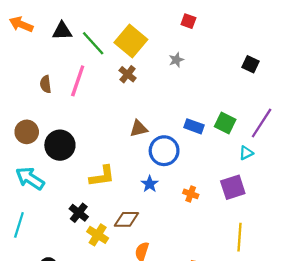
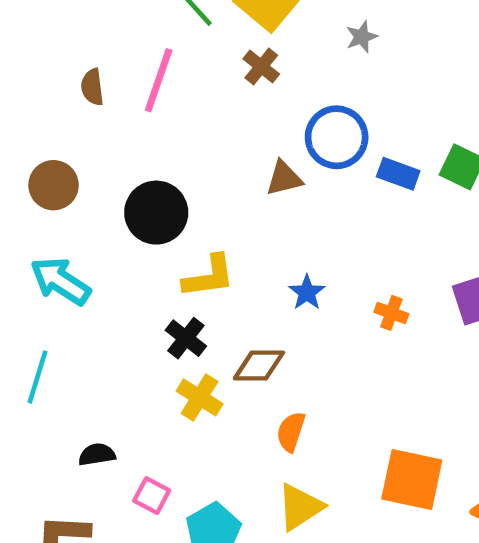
black circle: (60, 145) -> (156, 213), moved
blue circle: (164, 151) -> (337, 137), moved
black cross: (79, 213) -> (186, 338), moved

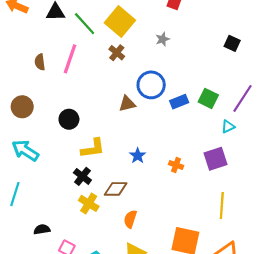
blue rectangle: (398, 174) -> (179, 102), turned -42
black circle: (156, 213) -> (69, 119), size x0.7

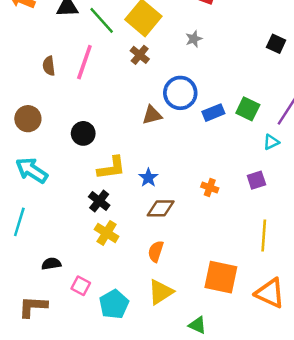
blue star: (138, 156) -> (148, 178), moved
purple square: (216, 159) -> (256, 180), size x0.7
brown diamond: (116, 189) -> (161, 208), moved

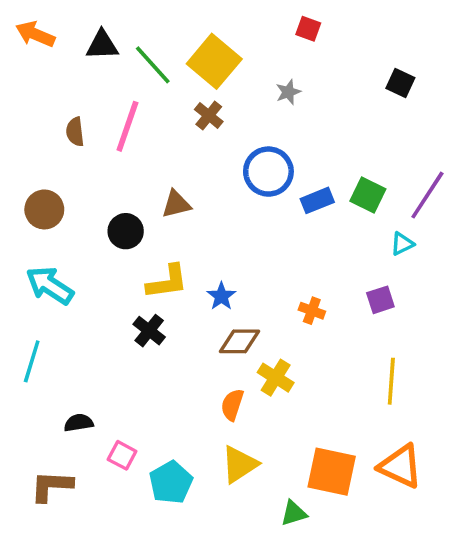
black square: (276, 44) -> (400, 83), moved
brown triangle: (152, 115) -> (176, 204), moved
yellow cross: (107, 233) -> (276, 378), moved
orange square: (221, 277) -> (332, 472), moved
green triangle: (197, 325) -> (294, 513), turned -42

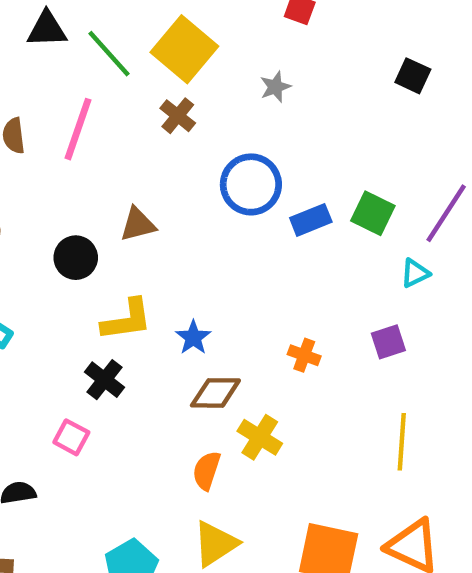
pink square: (122, 455) -> (71, 437), moved

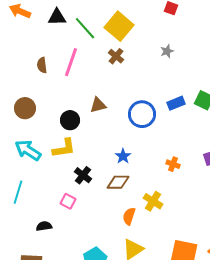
gray star: (275, 87) -> (167, 51), moved
blue circle: (251, 184) -> (142, 114), moved
yellow L-shape: (127, 320) -> (64, 148), moved
brown diamond: (215, 393) -> (118, 182), moved

